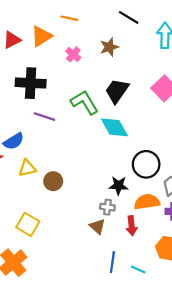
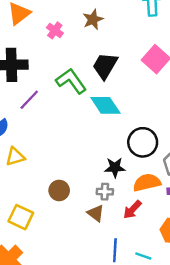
purple line: (44, 117) -> (29, 100), turned -60
brown circle: (53, 181) -> (59, 190), moved
red arrow: (132, 226) -> (132, 210), turned 54

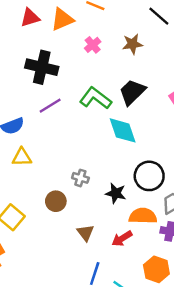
green L-shape: (71, 81) -> (95, 98), turned -32
gray cross: (105, 192) -> (80, 178), moved

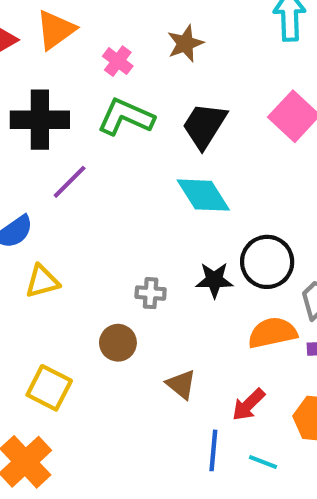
green L-shape: (95, 98) -> (126, 117), moved
black star: (116, 193) -> (214, 280), moved
red arrow: (122, 239) -> (248, 405), moved

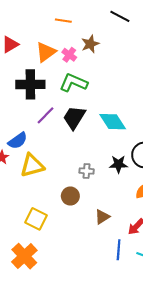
orange triangle: (56, 30) -> (46, 52), moved
brown star: (185, 44) -> (90, 44), moved
black trapezoid: (204, 126) -> (74, 118), moved
yellow triangle: (42, 281) -> (32, 165), size x1.4
brown triangle: (181, 384) -> (102, 217), turned 49

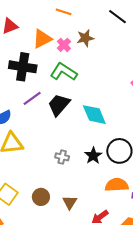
black star: (118, 164) -> (93, 156), turned 30
brown circle: (70, 196) -> (41, 197), moved
brown triangle: (102, 217) -> (70, 202), turned -35

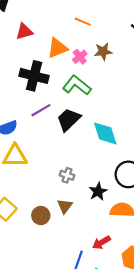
black star: (93, 156) -> (98, 192), moved
brown triangle: (70, 202) -> (65, 206), moved

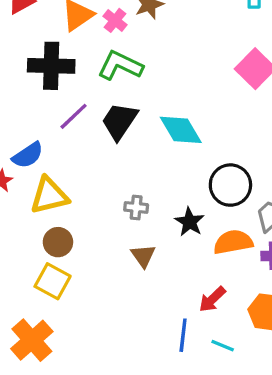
brown circle: (41, 216) -> (58, 242), moved

